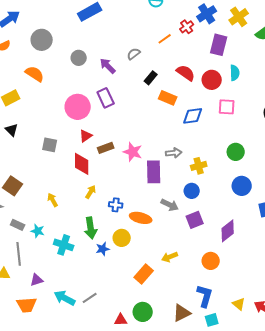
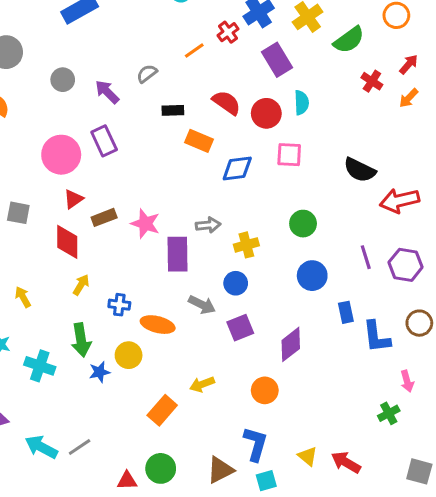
purple rectangle: (219, 45) -> (277, 60), turned -45
black rectangle: (151, 78) -> (173, 110), turned 48

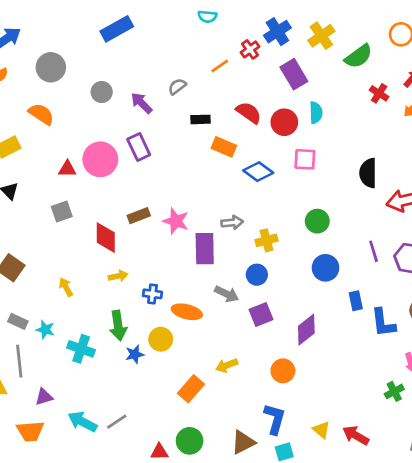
blue diamond: (237, 168) -> (258, 172), turned 44
black semicircle: (360, 170) -> (368, 173), turned 64
red triangle: (73, 199) -> (67, 169), moved, turned 36
gray square: (18, 213) -> (62, 212), turned -30
yellow arrow: (81, 285) -> (118, 276), turned 48

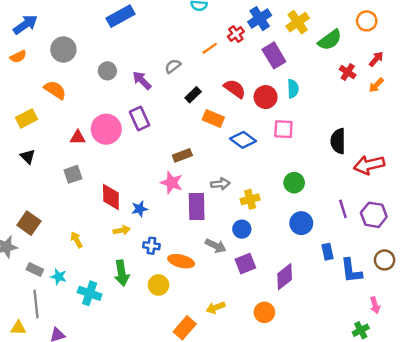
black rectangle: (201, 119) -> (193, 95), turned -42
brown rectangle: (139, 216) -> (182, 155), moved
blue star: (135, 354) -> (140, 209), moved

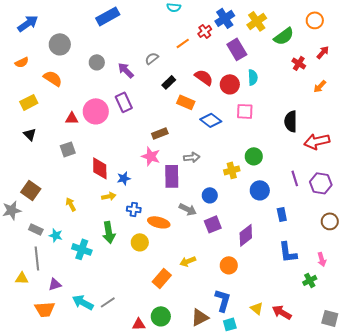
orange semicircle: (18, 57) -> (22, 62), moved
orange arrow: (376, 85) -> (320, 86), moved
yellow cross: (250, 199) -> (232, 170), moved
blue L-shape: (351, 271) -> (288, 252), moved

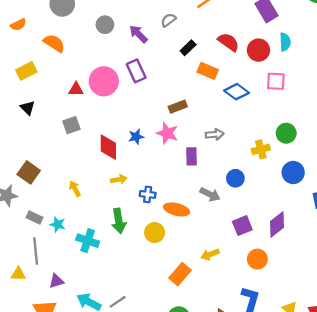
purple rectangle: (172, 176) -> (192, 156), size x0.7
blue star: (124, 178) -> (136, 137), moved
purple square: (213, 224) -> (242, 226), moved

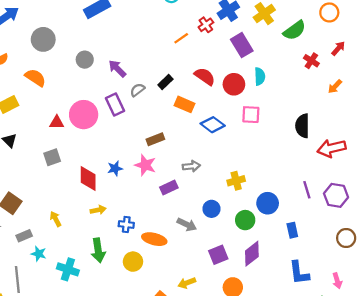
gray semicircle: (168, 20) -> (137, 90), moved
green circle: (286, 133) -> (245, 220), moved
purple rectangle: (192, 156) -> (169, 188), turned 66
gray rectangle: (34, 218) -> (24, 236), moved, turned -48

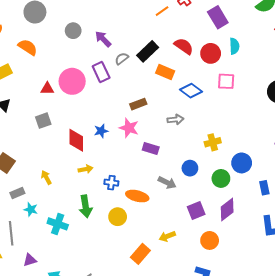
black rectangle: (165, 82) -> (148, 51), size x1.5
gray arrow: (191, 166) -> (175, 120), moved
purple rectangle: (169, 188) -> (151, 148), turned 42

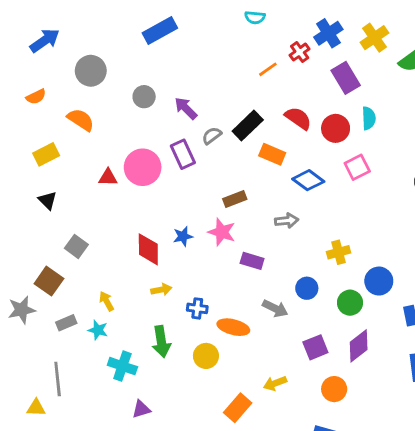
pink square: (226, 81) -> (357, 167), turned -30
gray square: (43, 121) -> (76, 246), moved, turned -35
cyan star: (31, 209) -> (98, 330), moved
purple triangle: (30, 260) -> (141, 409), moved

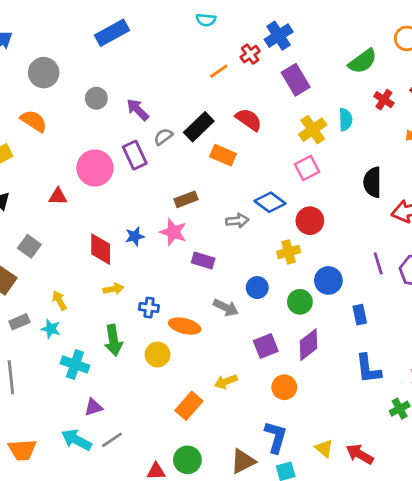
yellow cross: (374, 38) -> (313, 130), moved
cyan semicircle: (369, 118) -> (345, 120), moved
red circle: (336, 128) -> (310, 221), moved
red triangle: (108, 177) -> (58, 196), moved
blue diamond: (308, 180) -> (270, 202), moved

